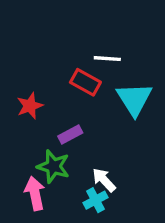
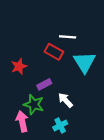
white arrow: (104, 180) -> (65, 100), moved

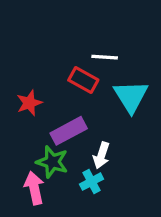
purple rectangle: (44, 84) -> (69, 131), size x1.5
white arrow: (65, 100) -> (101, 155), turned -119
cyan cross: (60, 126) -> (92, 182), moved

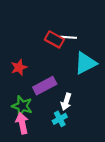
red rectangle: (83, 80) -> (54, 39), moved
cyan triangle: (131, 96) -> (85, 63), turned 35
green star: (52, 162) -> (22, 106), moved

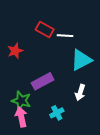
red rectangle: (54, 39) -> (45, 29), moved
red star: (19, 67) -> (15, 51), moved
white arrow: (66, 102) -> (80, 93), moved

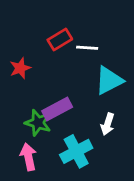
red rectangle: (45, 29) -> (60, 39), turned -60
green star: (21, 101) -> (38, 123), moved
cyan cross: (57, 113) -> (76, 151), size x1.6

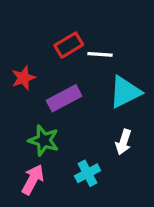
purple rectangle: (57, 109) -> (64, 98), moved
cyan cross: (76, 151) -> (88, 173), size x0.7
pink arrow: (28, 157) -> (33, 180), turned 40

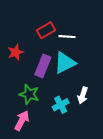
cyan triangle: (125, 92) -> (65, 63), moved
purple rectangle: (64, 98) -> (43, 66), turned -40
cyan cross: (88, 173) -> (61, 105), moved

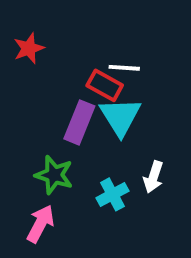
red rectangle: (46, 30) -> (105, 85), moved, turned 60
red star: (16, 52) -> (29, 48), moved
cyan triangle: (65, 63) -> (120, 117), turned -35

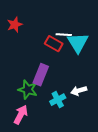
cyan triangle: (120, 117) -> (78, 43), moved
purple rectangle: (79, 122) -> (41, 75), moved
white arrow: (153, 177) -> (79, 91), turned 56

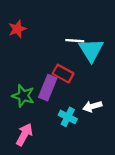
red rectangle: (54, 44) -> (63, 74), moved
green star: (28, 90) -> (23, 96), moved
cyan cross: (58, 100) -> (68, 117), turned -35

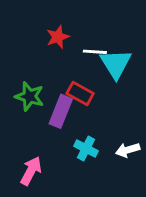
red star: (17, 29) -> (58, 37), moved
green star: (23, 96) -> (29, 96), moved
white arrow: (92, 106) -> (128, 150), moved

